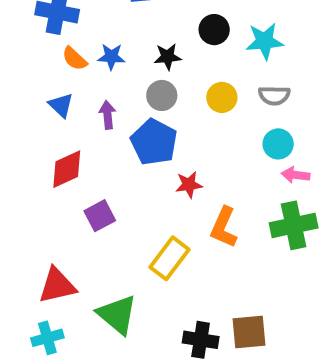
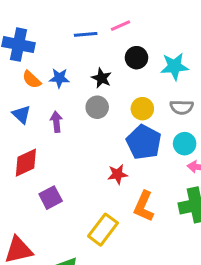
black star: (168, 57) -> (102, 78), turned 30
blue pentagon: (154, 142) -> (144, 142), moved

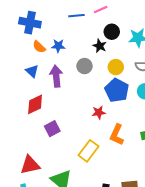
black star: (102, 78) -> (100, 46), moved
purple arrow: (56, 122) -> (56, 76), size x1.5

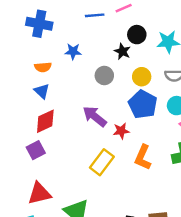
orange semicircle: (39, 47) -> (43, 67), moved, turned -48
blue triangle: (32, 71) -> (42, 91), moved
purple arrow: (56, 76) -> (95, 116), moved, turned -45
purple square: (52, 129) -> (36, 150), moved
yellow rectangle: (89, 151) -> (102, 162), moved

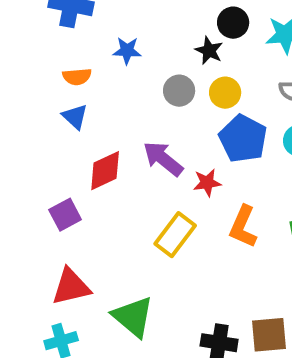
yellow circle: (142, 77) -> (225, 93), moved
red diamond: (45, 121) -> (105, 171), moved

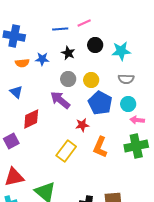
black star: (209, 51) -> (68, 53), moved
orange semicircle: (77, 77) -> (22, 63), moved
purple arrow: (163, 159) -> (60, 100), moved

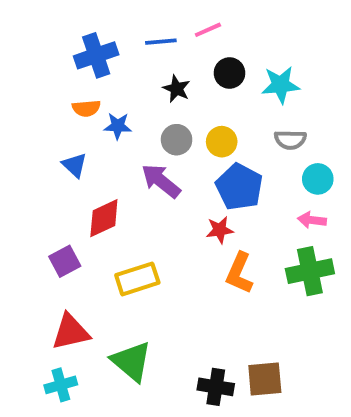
blue cross: (14, 36) -> (96, 55), moved, turned -30
blue star: (42, 59) -> (118, 126), moved
cyan circle: (128, 104) -> (318, 179), moved
red star: (82, 125) -> (220, 230), moved
yellow rectangle: (66, 151) -> (137, 279), moved, turned 35

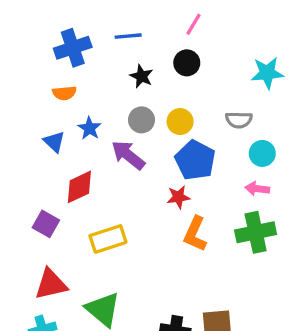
pink line: (208, 30) -> (194, 24), moved, turned -35
cyan star: (280, 85) -> (267, 73), moved
blue star: (118, 126) -> (90, 128), moved, turned 30
purple square: (65, 261) -> (46, 224), turned -32

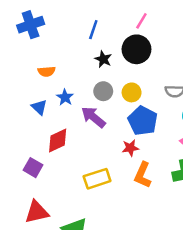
blue line: (128, 36) -> (93, 30), turned -66
blue cross: (73, 48) -> (31, 25), moved
black circle: (187, 63) -> (136, 49), size x1.5
yellow rectangle: (108, 239) -> (97, 179), moved

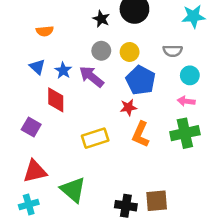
blue star: (65, 97) -> (63, 70), moved
red diamond: (58, 140) -> (56, 100), turned -65

